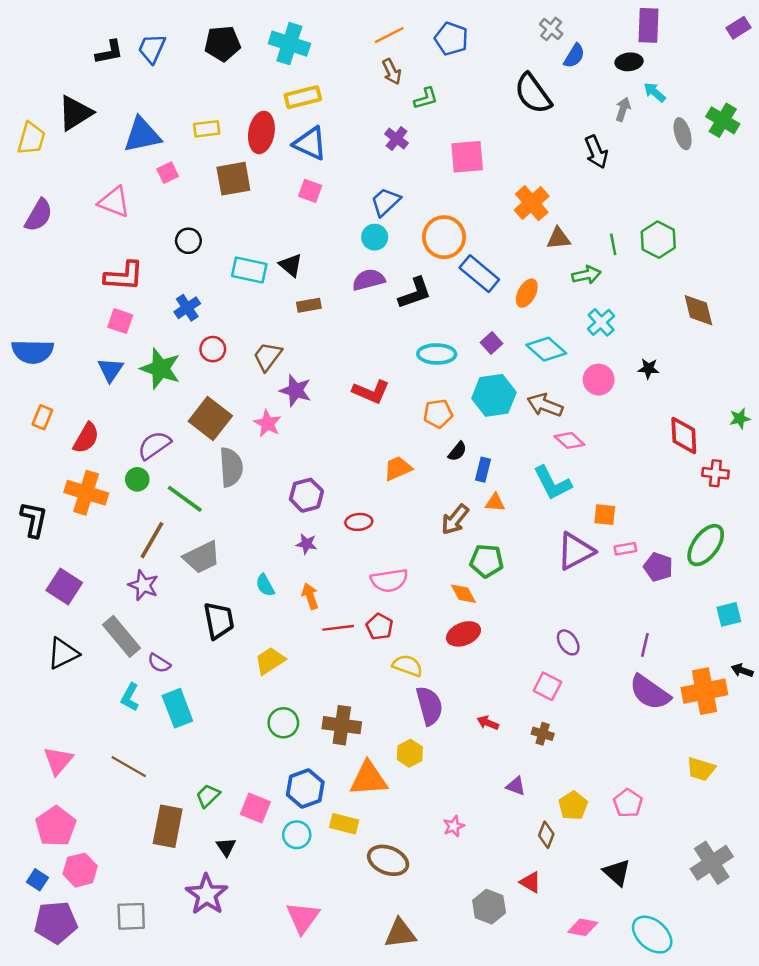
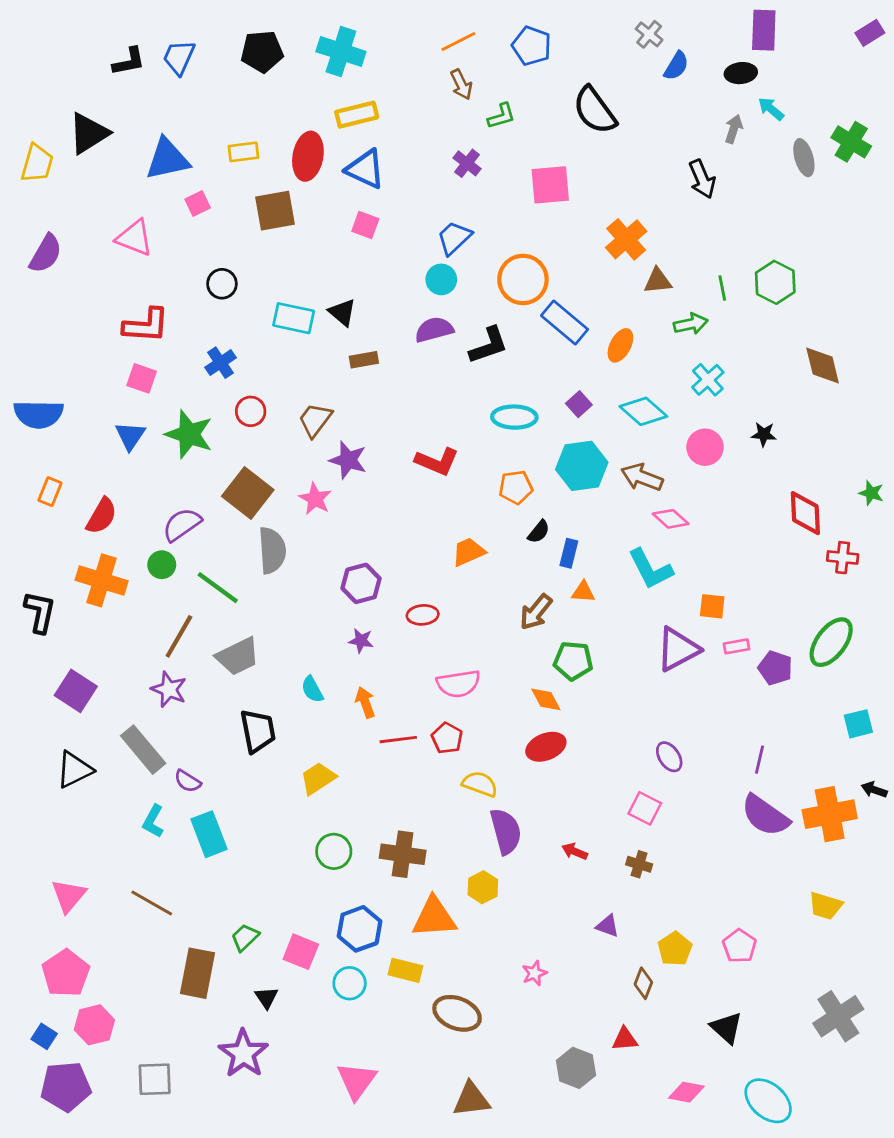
black semicircle: (533, 93) -> (595, 110), moved
green star: (740, 418) -> (871, 493), turned 30
red triangle: (530, 882) -> (625, 1039), turned -35

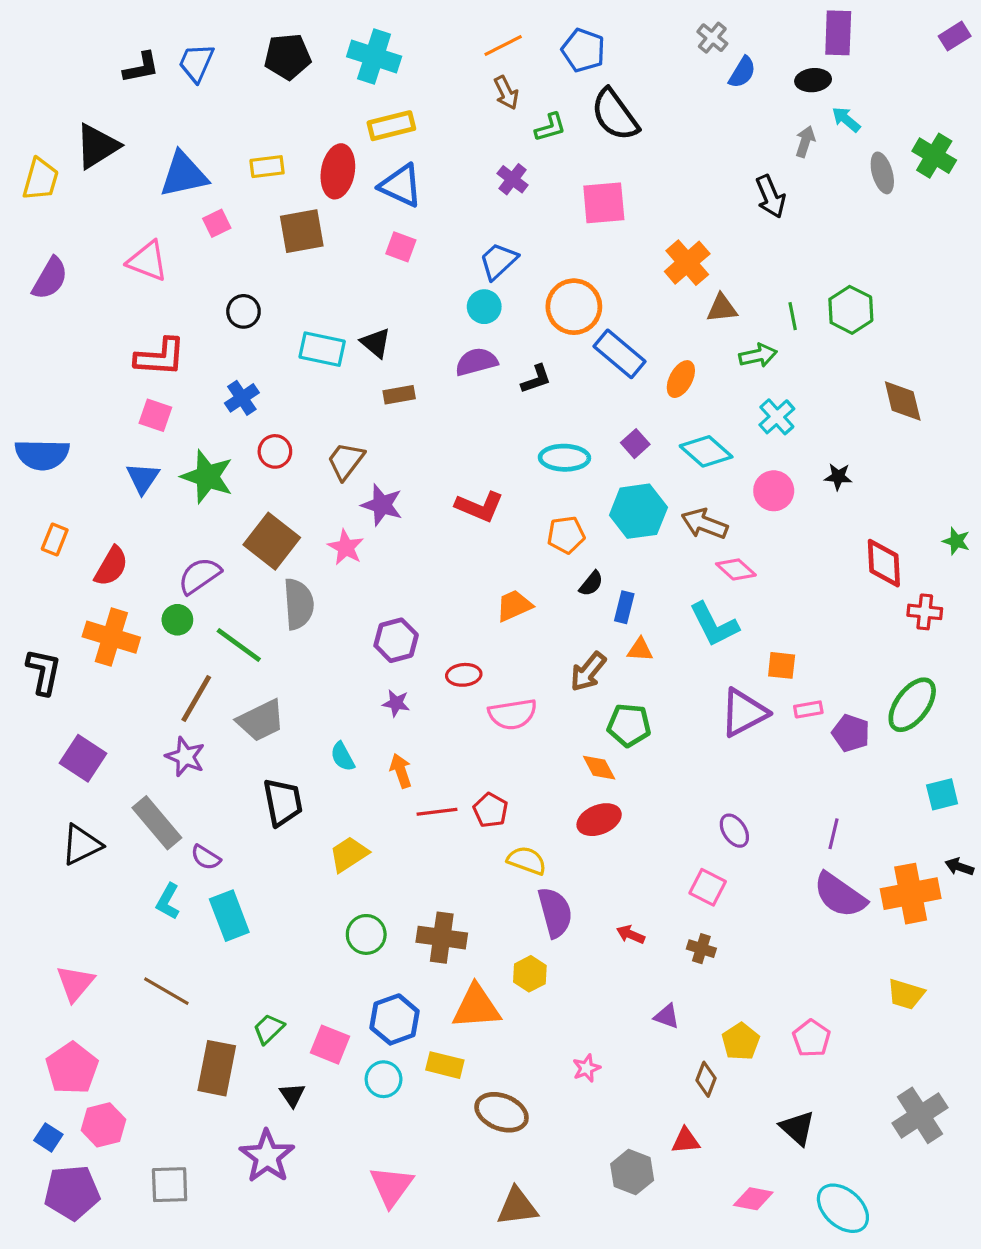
black semicircle: (595, 110) -> (615, 115), moved
black L-shape: (489, 345) -> (536, 379), size x0.7
pink semicircle: (458, 684) -> (513, 714), moved

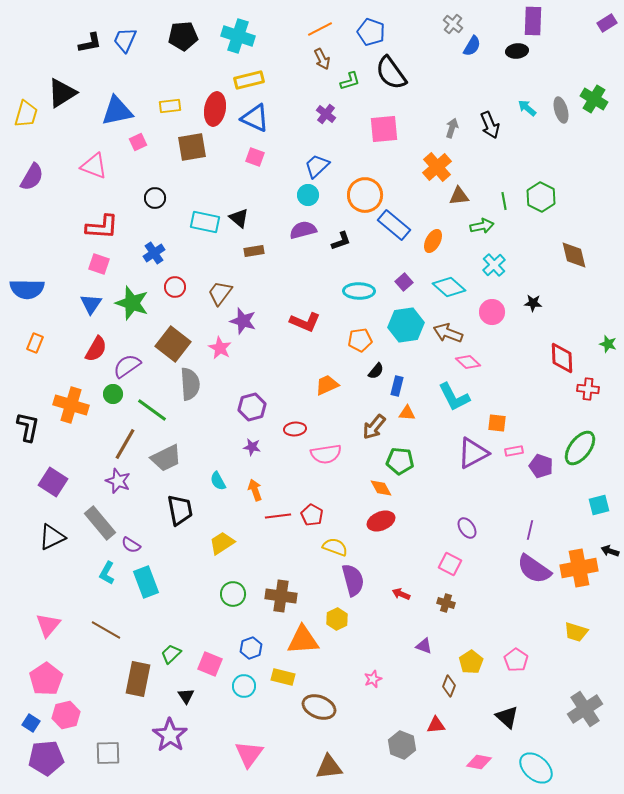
cyan arrow: (846, 119) -> (527, 108), moved
gray arrow: (805, 141) -> (452, 128), moved
red semicircle: (111, 566) -> (96, 349), moved
blue hexagon: (395, 1019) -> (251, 648), size x0.7

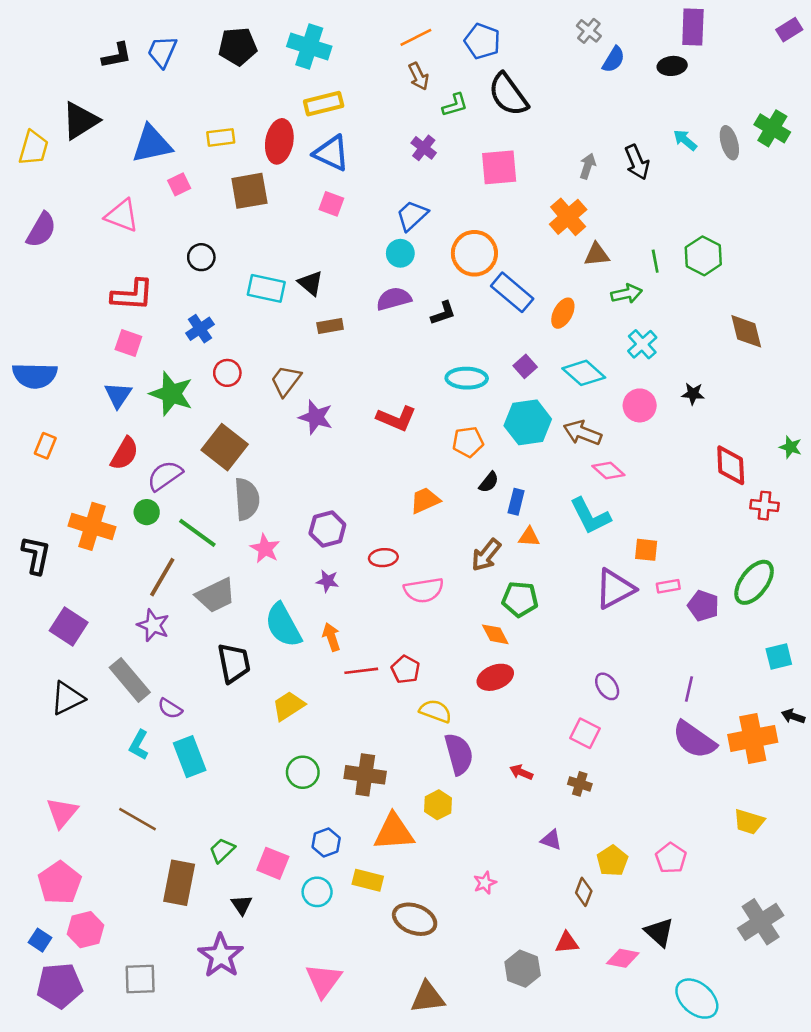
pink star: (220, 348) -> (265, 549), moved
cyan semicircle: (218, 481) -> (283, 625), size x1.8
pink diamond: (479, 762) -> (623, 958), moved

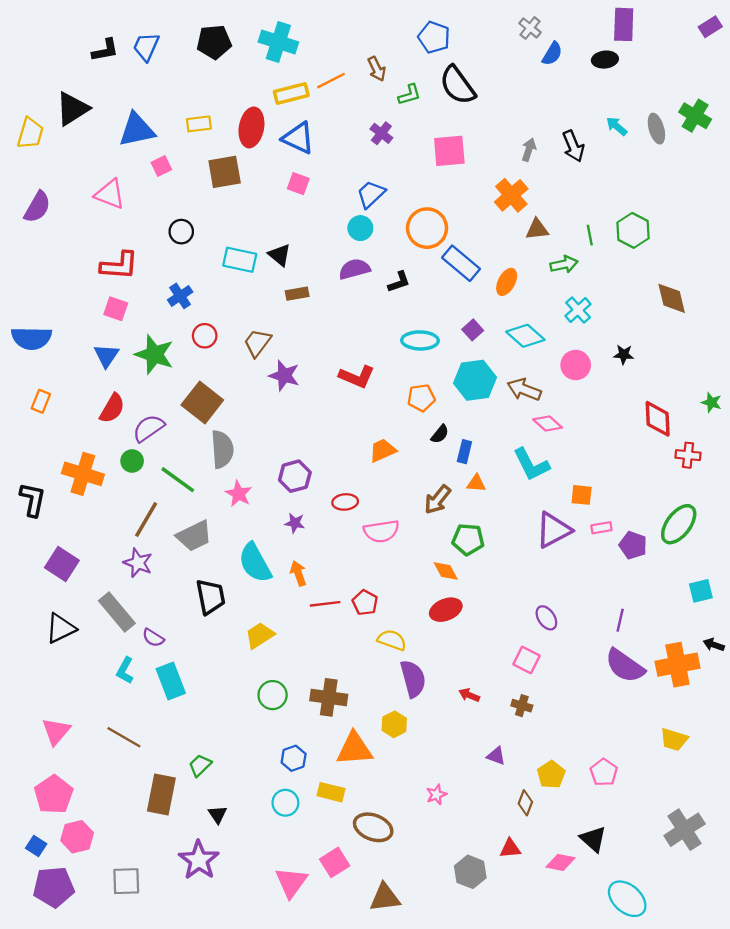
orange line: (416, 37) -> (331, 81), moved
pink square: (273, 863) -> (335, 862), moved, turned 36

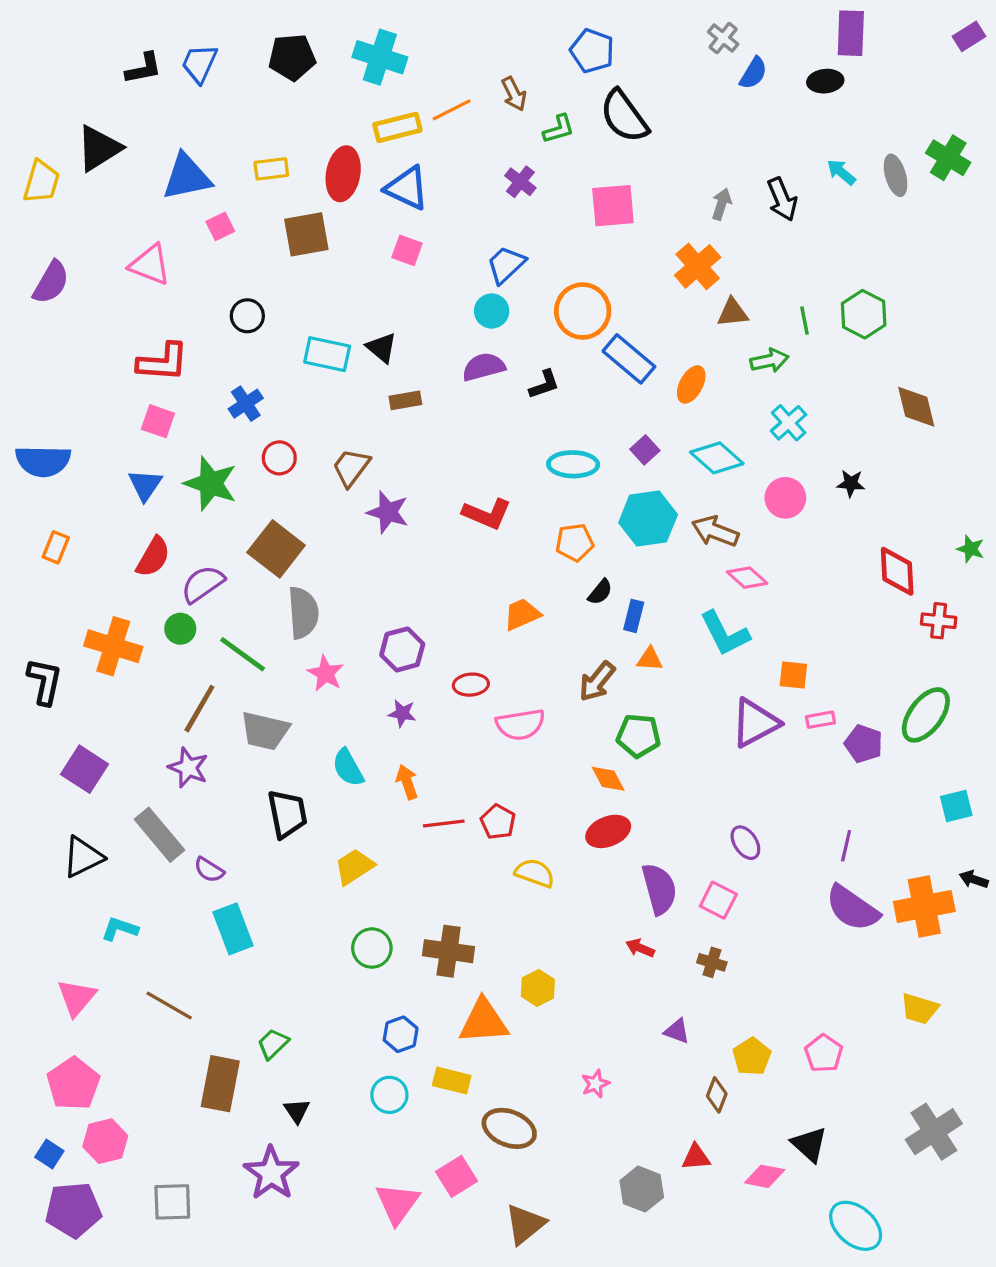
gray trapezoid: (194, 536) -> (265, 731), turned 39
cyan semicircle: (255, 563) -> (348, 768), size x0.7
cyan L-shape: (125, 670) -> (120, 929), moved, turned 80
purple semicircle: (413, 679) -> (659, 889), moved
brown triangle: (385, 898) -> (525, 1224), turned -32

